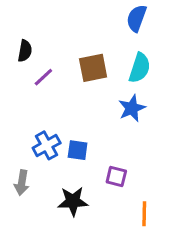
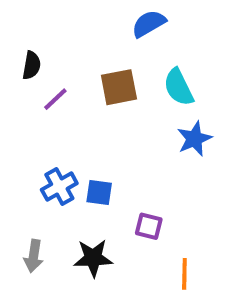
blue semicircle: (137, 18) -> (149, 24), moved, turned 40
cyan semicircle: (140, 68) -> (179, 87), turned 136
blue star: (132, 108) -> (194, 139), moved
gray arrow: (22, 183) -> (34, 256), moved

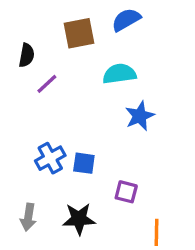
brown square: (119, 87) -> (79, 33), moved
cyan semicircle: (179, 87) -> (119, 74), moved, turned 108
blue star: (194, 139) -> (140, 116), moved

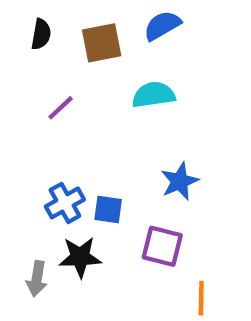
black semicircle: (27, 55) -> (41, 34), moved
blue star: (140, 116) -> (180, 181), moved
purple square: (126, 192) -> (162, 246), size x1.4
black star: (79, 219) -> (80, 257), moved

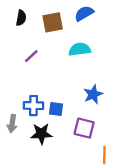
blue cross: (65, 203) -> (33, 106), turned 30
gray arrow: (37, 279) -> (12, 124), moved

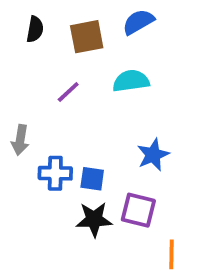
purple line: (31, 56) -> (68, 92), moved
gray arrow: (12, 124) -> (20, 140), moved
black star: (41, 134) -> (94, 219), moved

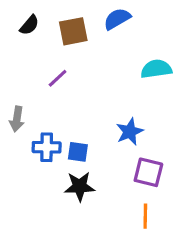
black semicircle: (35, 29) -> (29, 25), turned 30
cyan semicircle: (131, 81) -> (156, 69), moved
purple square: (138, 210) -> (148, 172), moved

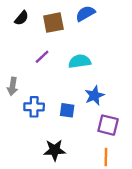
cyan semicircle: (156, 69) -> (80, 61), moved
blue square: (78, 152) -> (67, 110), moved
black star: (80, 186) -> (55, 150), moved

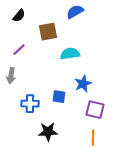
brown square: (53, 23) -> (48, 32), moved
purple line: (42, 57) -> (19, 50), moved
blue cross: (34, 107) -> (30, 104), moved

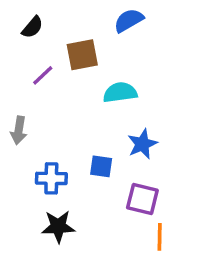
purple line: (19, 50) -> (43, 75), moved
purple square: (95, 110) -> (142, 199), moved
black star: (48, 132) -> (58, 227), moved

